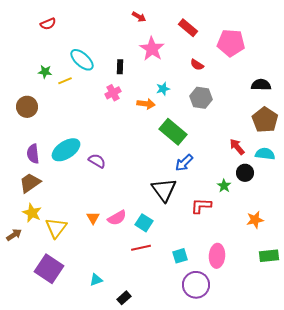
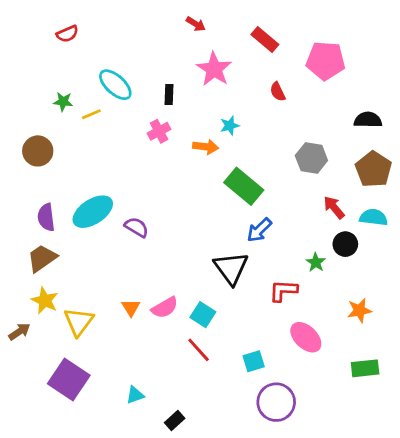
red semicircle: (197, 65) -> (278, 92), turned 32
gray hexagon: (201, 98) -> (311, 158), moved
red line: (141, 248) -> (199, 350), turned 60
pink ellipse: (217, 256) -> (306, 337), moved, turned -50
green rectangle: (269, 256) -> (365, 368), moved

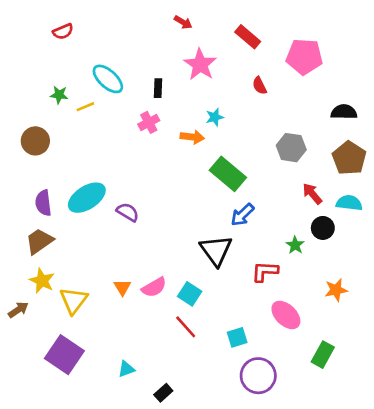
green rectangle: (365, 368) -> (323, 355), moved, turned -55

